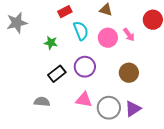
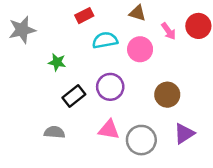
cyan semicircle: (81, 31) -> (105, 40), turned -78
pink arrow: (129, 35) -> (169, 31), moved
green star: (51, 43) -> (57, 62), moved
purple triangle: (133, 109) -> (184, 134), moved

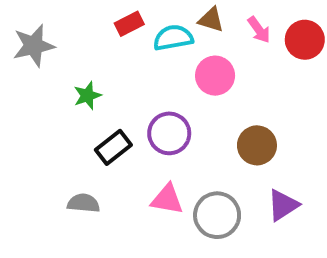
pink arrow: (169, 31) -> (259, 30), moved
cyan semicircle: (105, 40) -> (173, 38), moved
green star: (57, 62) -> (87, 96), turned -30

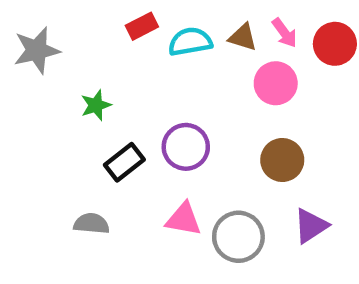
brown triangle: (211, 20) -> (243, 37), moved
pink circle: (215, 76) -> (276, 83), moved

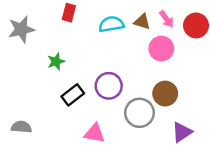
red rectangle: (142, 26) -> (69, 13), moved, turned -48
pink triangle: (184, 219) -> (95, 133), moved
gray semicircle: (91, 224) -> (21, 127), moved
gray circle: (238, 237) -> (139, 113), moved

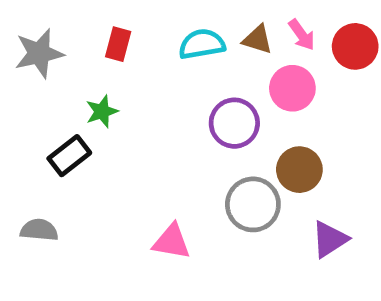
red rectangle: (69, 13) -> (118, 44), moved
purple circle: (109, 86) -> (234, 123), moved
black rectangle: (73, 95) -> (69, 156), moved

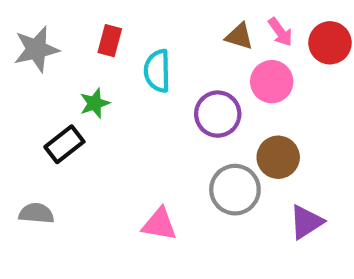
cyan semicircle: (202, 44) -> (157, 71), moved, turned -81

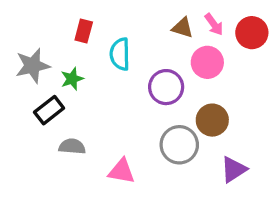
gray star: (36, 49) -> (33, 66), moved
gray semicircle: (36, 213) -> (72, 146), moved

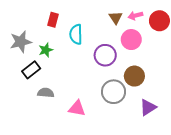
pink arrow: (214, 24) -> (135, 16), turned 112
brown triangle: (183, 28) -> (116, 18), turned 40

